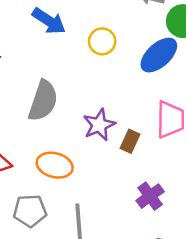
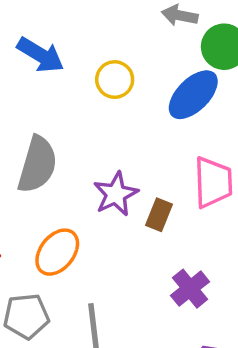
orange ellipse: (55, 165) -> (57, 252), turned -64

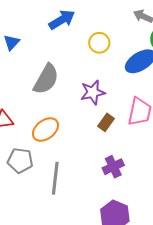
blue arrow: (40, 55) -> (62, 20), turned -76
purple star: (116, 194) -> (93, 92), moved

